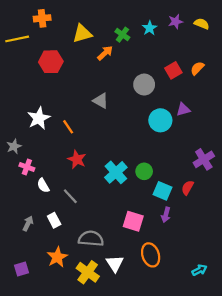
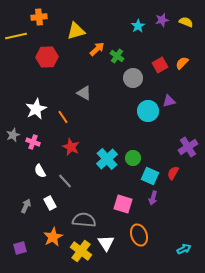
green cross: (122, 35) -> (117, 56), moved
gray triangle: (101, 101) -> (84, 93), moved
pink cross: (27, 167) -> (33, 142), moved

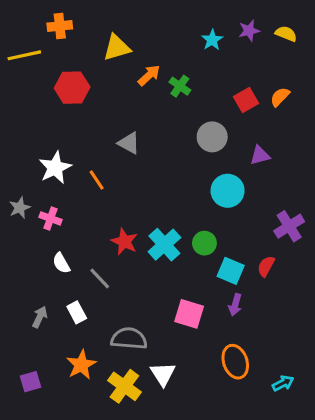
gray circle: (133, 78) -> (212, 137), moved
cyan circle: (148, 111) -> (228, 191), moved
red star: (71, 147) -> (124, 242), moved
orange ellipse: (139, 235) -> (235, 362), moved

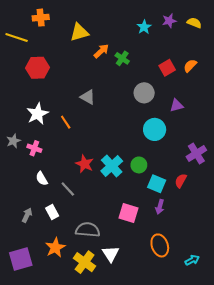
yellow line: (24, 55) -> (17, 37), turned 30
red hexagon: (72, 88) -> (38, 68), moved
purple square: (30, 382) -> (21, 259), size x1.6

